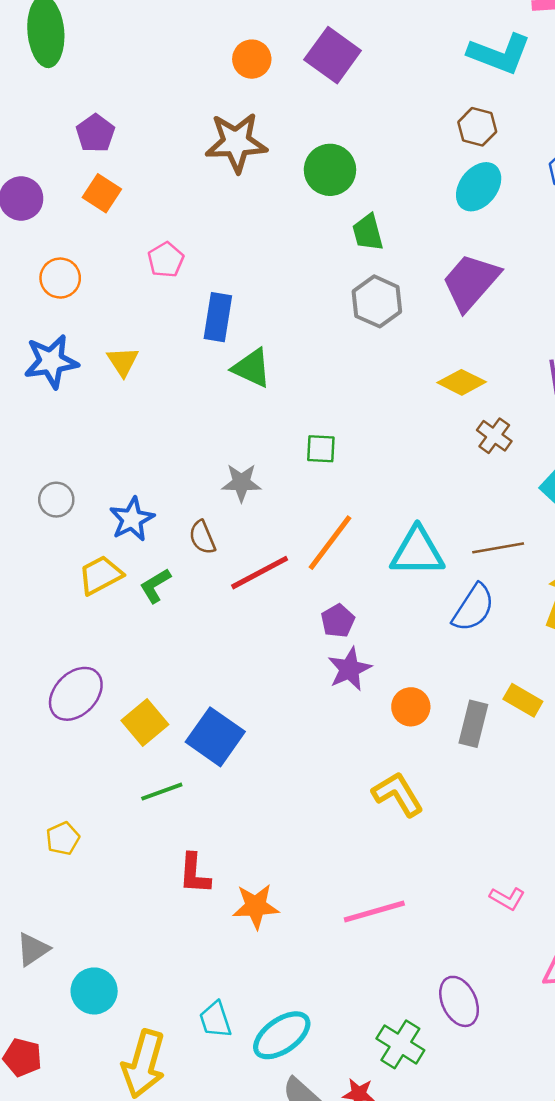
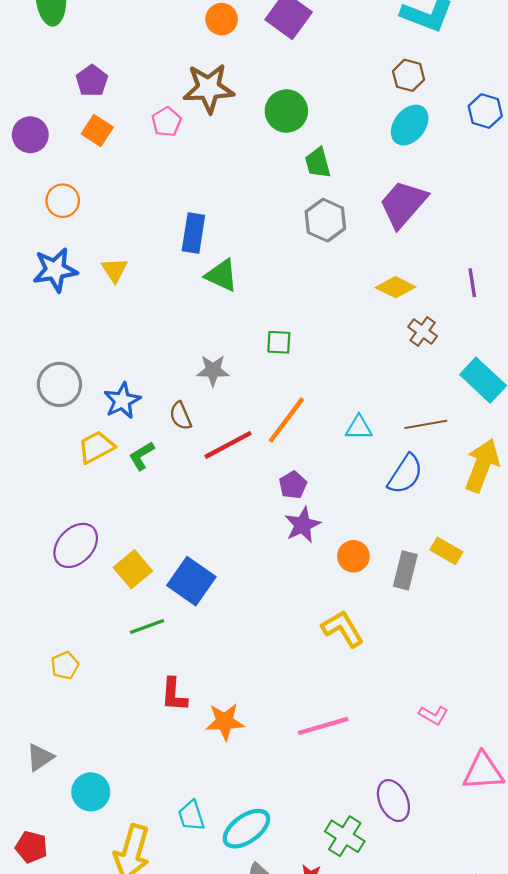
pink pentagon: (166, 260) -> (166, 122), moved
gray circle: (56, 500) -> (59, 384), size x1.5
cyan triangle: (417, 552) -> (359, 428), size x0.6

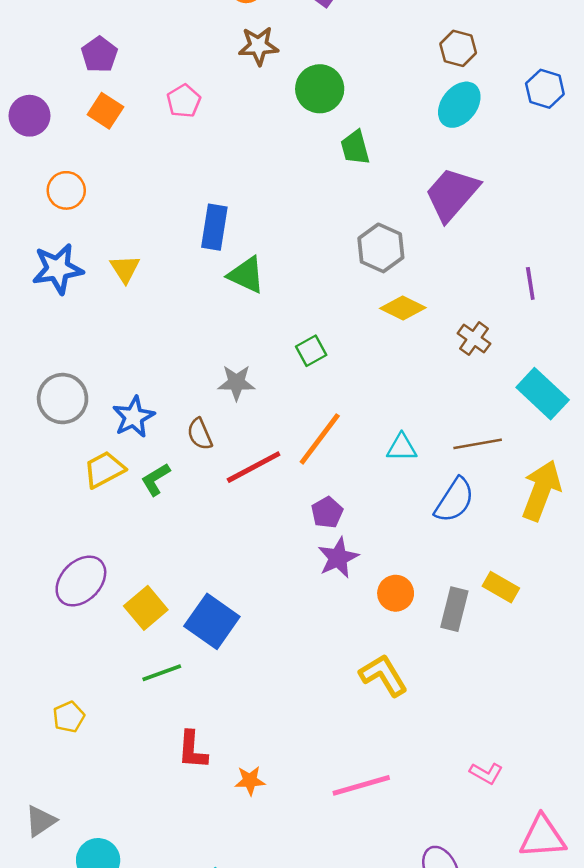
brown star: (209, 88) -> (258, 46), moved, size x0.7
gray hexagon: (325, 220) -> (381, 248), moved
yellow diamond: (396, 287) -> (403, 308), moved
green square: (279, 342) -> (311, 351), turned -32
orange star: (225, 722) -> (250, 781), size x0.7

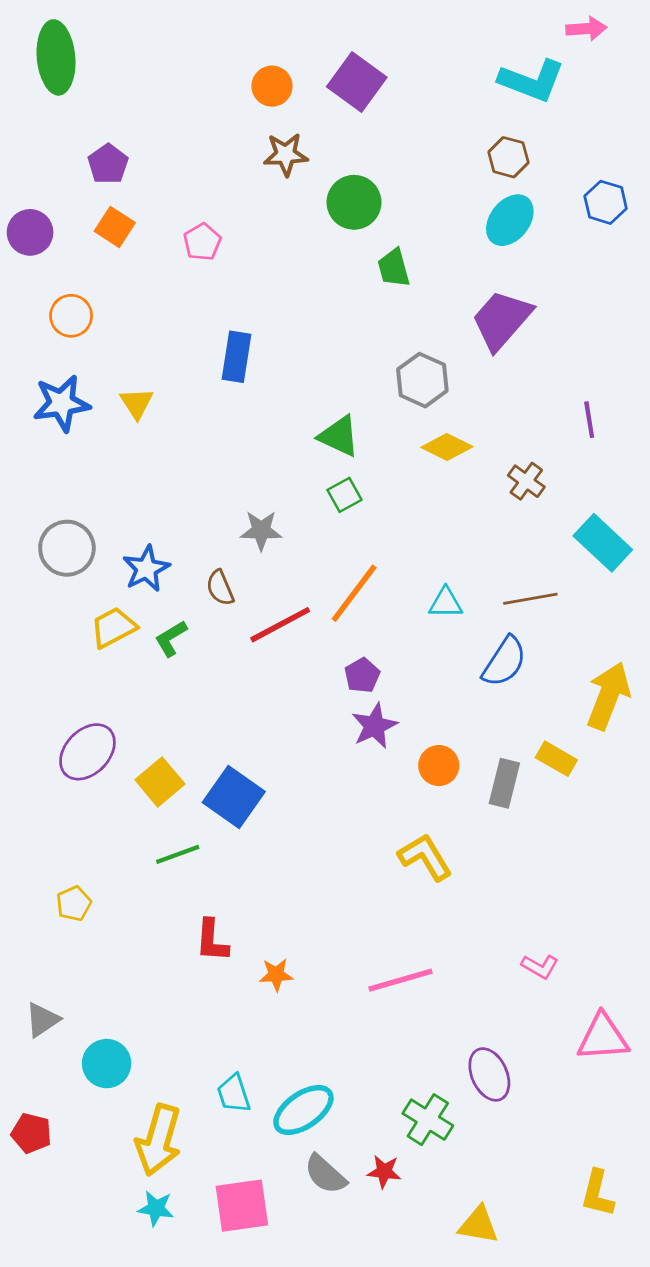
pink pentagon: (184, 101) -> (202, 242), moved
green triangle: (246, 275) -> (339, 436), moved
yellow arrow: (541, 490) -> (608, 696), moved

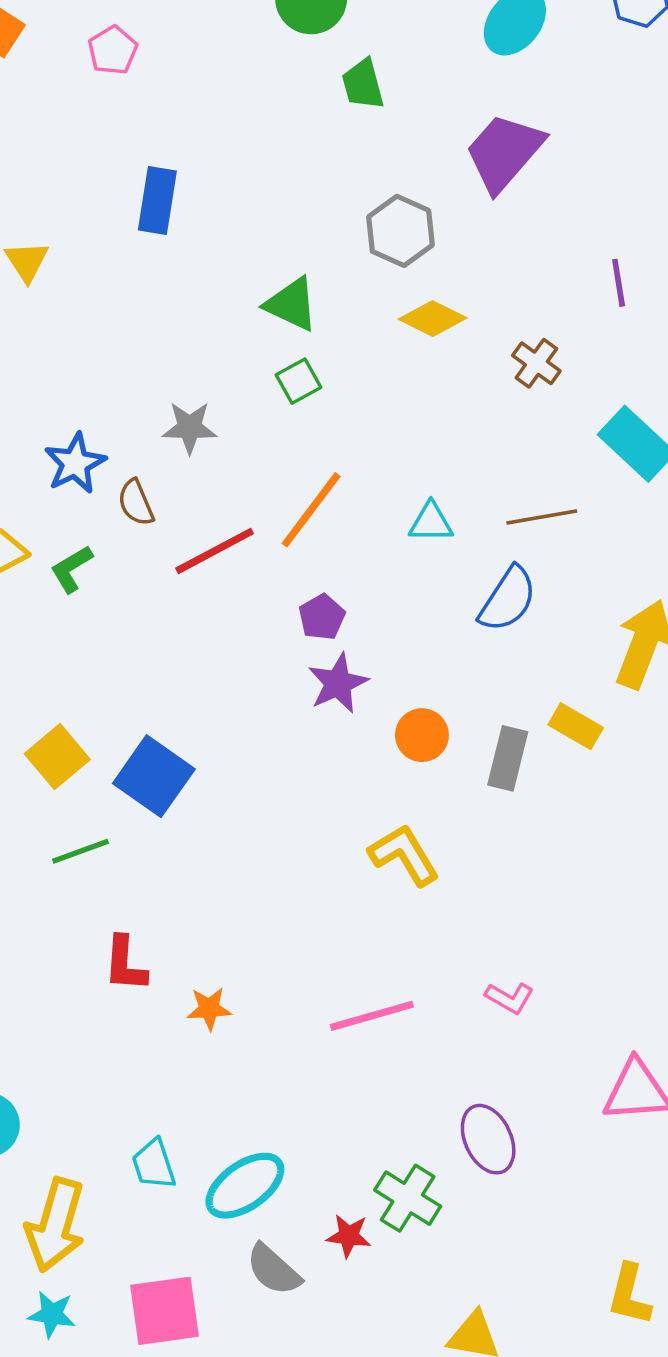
blue star: (146, 569) -> (75, 463), moved
pink L-shape: (540, 966) -> (510, 998), moved
red star: (384, 1172) -> (349, 1236), moved

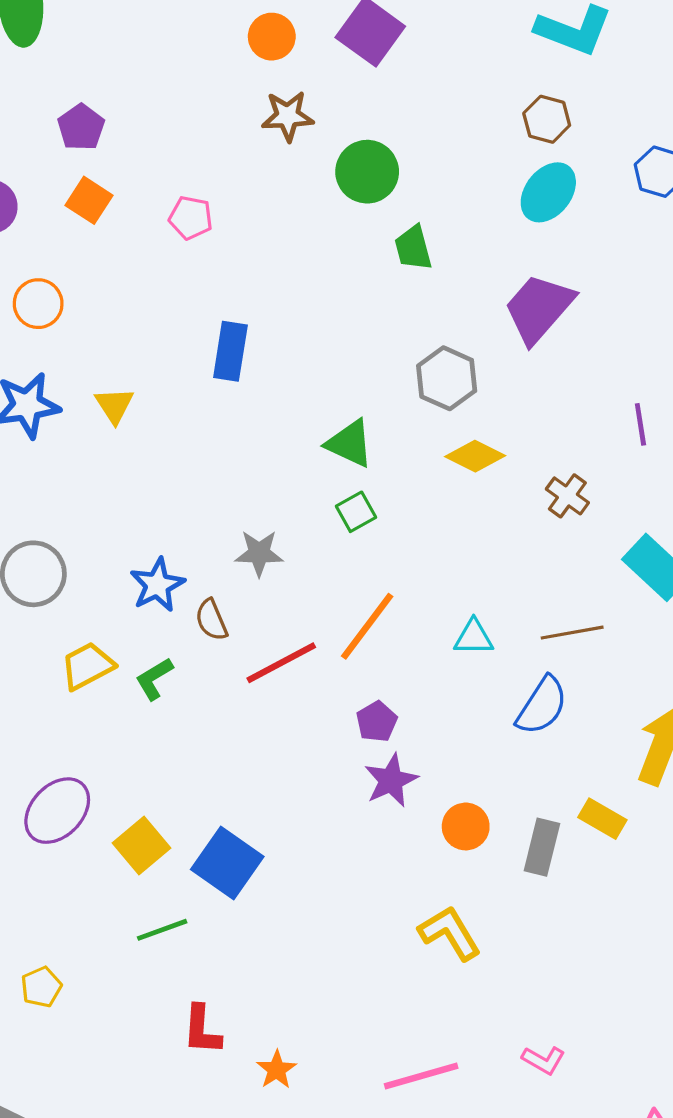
pink pentagon: (113, 50) -> (191, 218), turned -30
orange star: (209, 1009) -> (277, 1070), turned -30

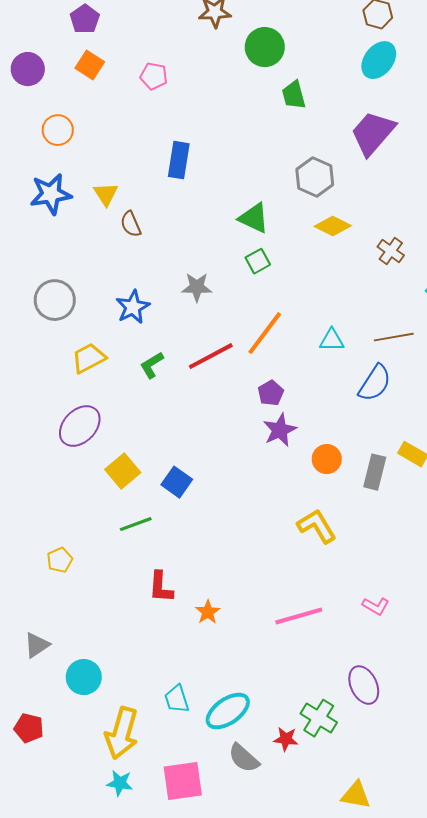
brown semicircle: (211, 620) -> (131, 224), moved
green L-shape: (154, 679) -> (152, 365), moved
purple ellipse: (57, 811) -> (80, 426), moved
blue square: (227, 863) -> (177, 482), size x0.7

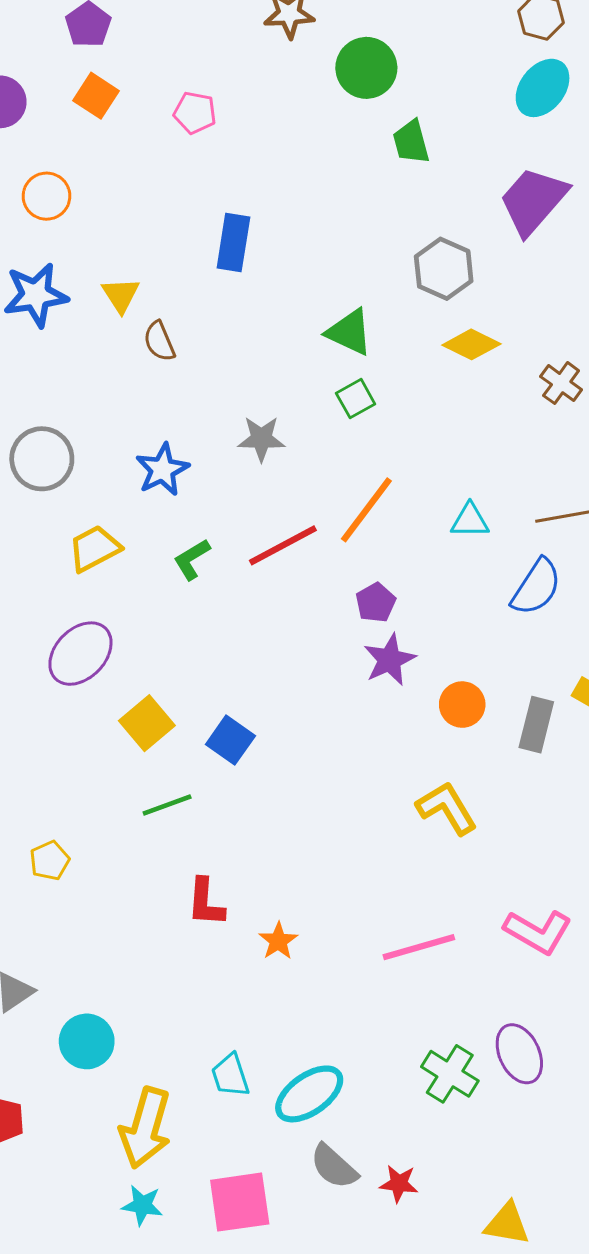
pink L-shape: (376, 606) -> (538, 932), size x1.6
green cross: (319, 718) -> (450, 1074), moved
red star: (286, 739) -> (399, 1184), moved

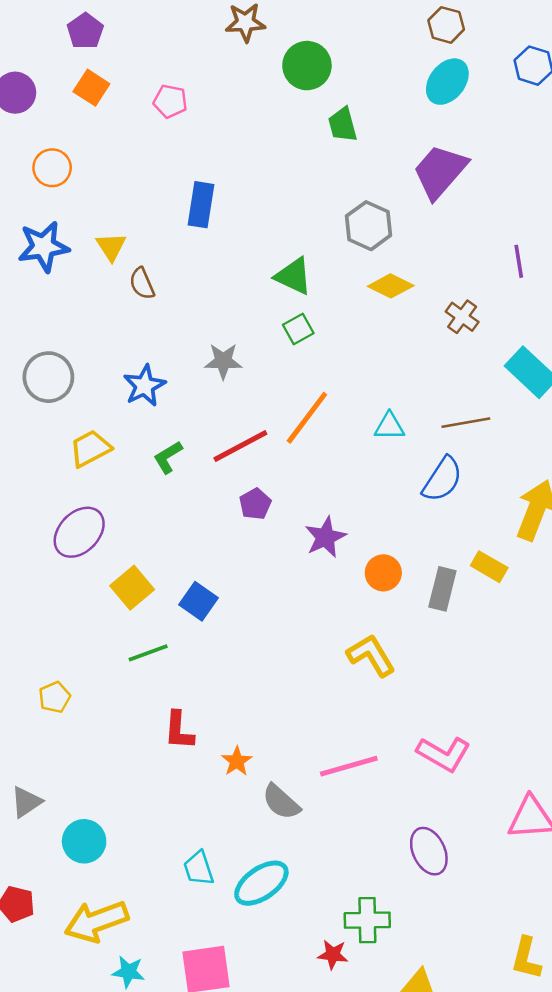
purple pentagon: (376, 603) -> (255, 504), moved
green cross: (450, 1074) -> (367, 920), moved, turned -33
yellow arrow: (145, 1128) -> (96, 921), moved, turned 54
gray semicircle: (334, 1167) -> (281, 802), moved

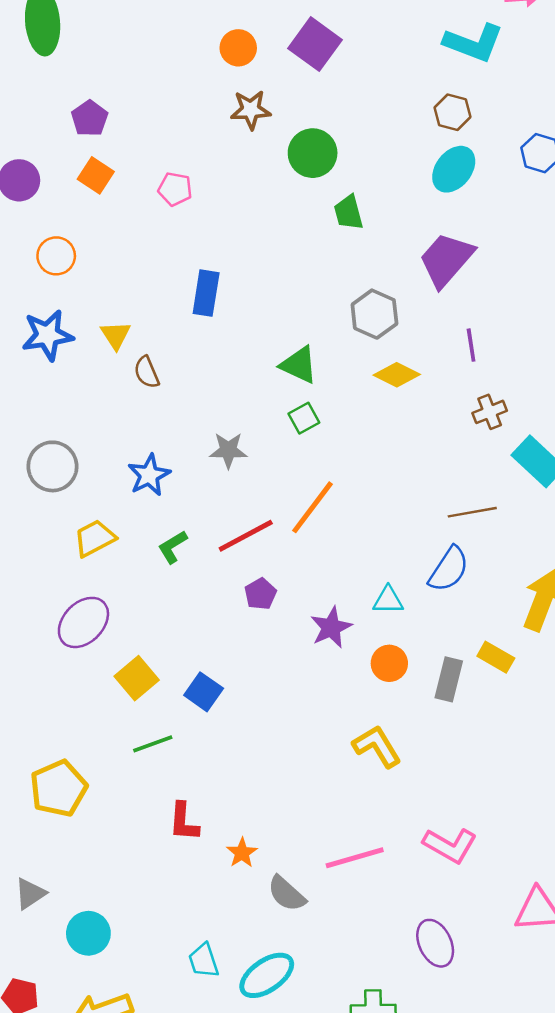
purple line: (519, 261) -> (471, 345), moved
brown cross: (462, 317) -> (490, 412), moved, turned 32
cyan triangle: (389, 426) -> (388, 600), moved
yellow pentagon: (55, 697) -> (59, 788), size x1.8

